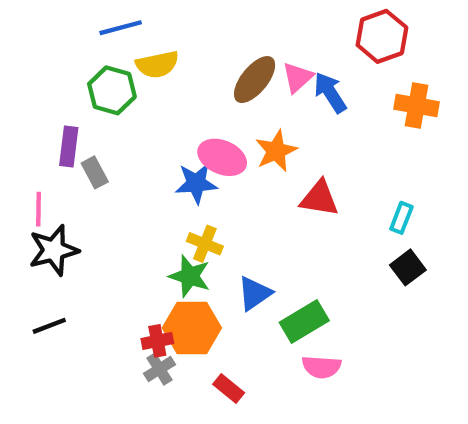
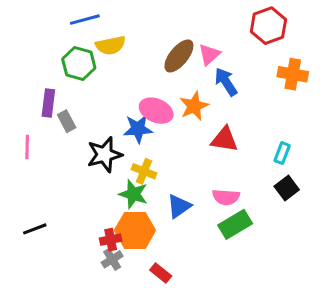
blue arrow: (330, 93) -> (226, 82), moved
black star: (54, 250) -> (105, 155), moved
green rectangle: (304, 321) -> (235, 224), moved
pink semicircle: (321, 367) -> (226, 197), moved

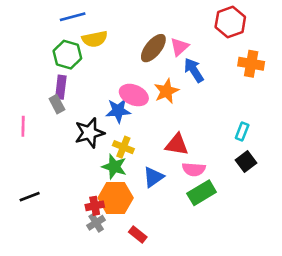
purple rectangle: (48, 103) -> (61, 87), moved
red triangle: (224, 139) -> (177, 145), moved

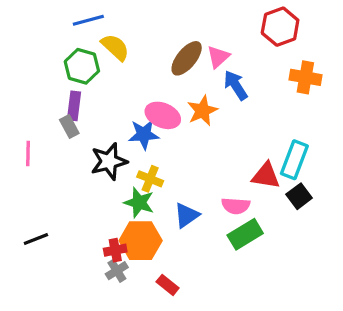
yellow semicircle: (95, 39) -> (115, 47), turned -125
cyan rectangle: (242, 132) -> (294, 160), size x1.6
red triangle: (177, 145) -> (266, 176), moved

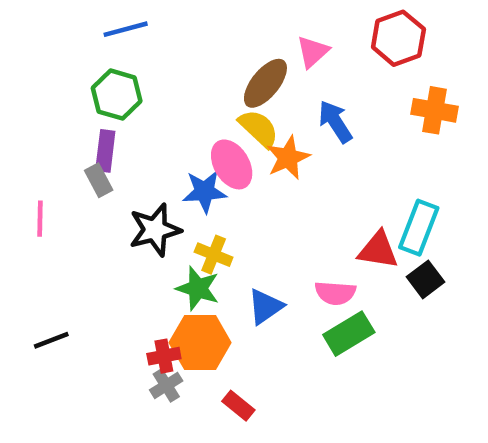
yellow semicircle: (115, 47) -> (259, 128), moved
pink triangle: (218, 57) -> (313, 52), moved
pink ellipse: (163, 115) -> (232, 164), turned 36

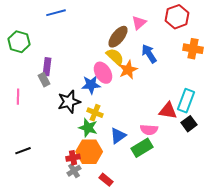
green hexagon: (117, 95) -> (19, 42), moved
green rectangle: (349, 334) -> (142, 148), moved

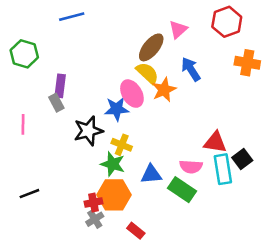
cyan rectangle: (186, 101) -> (223, 169), moved, turned -30
blue triangle: (118, 136) -> (151, 174), turned 30
green rectangle: (142, 148) -> (182, 190), turned 65

